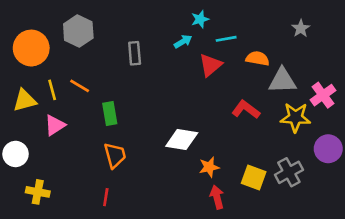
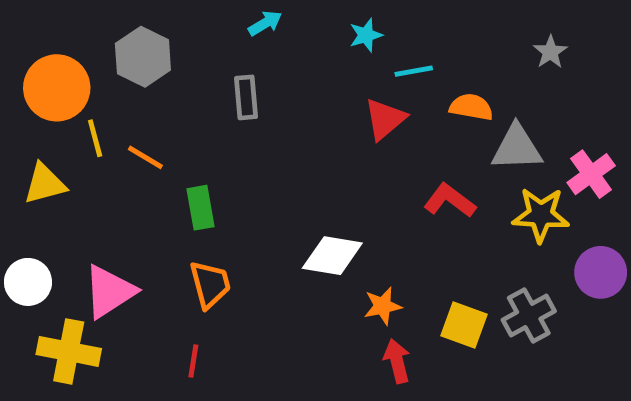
cyan arrow: (183, 41) -> (265, 23), moved
yellow line: (52, 90) -> (95, 138), moved
pink triangle: (55, 125) -> (109, 292), moved, size x1.4
yellow cross: (38, 192) -> (69, 351), size x1.4

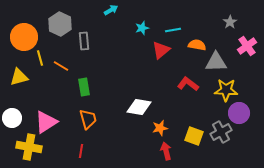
cyan star: (366, 35) -> (142, 28), moved
gray rectangle: (246, 97) -> (84, 41), moved
pink cross: (591, 174) -> (247, 46), moved
purple circle: (601, 272) -> (239, 113), moved

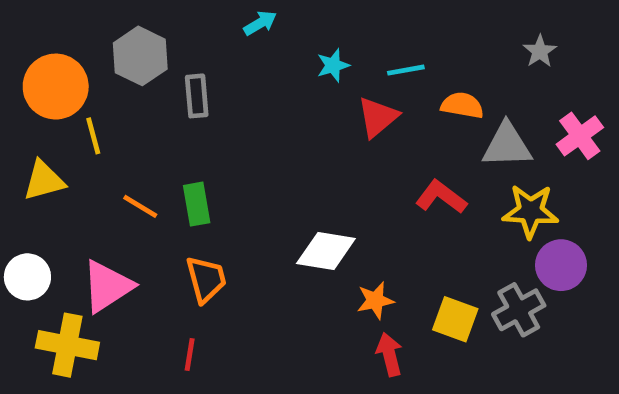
pink cross: (247, 46) -> (580, 136), moved
orange line: (61, 66) -> (140, 206), moved

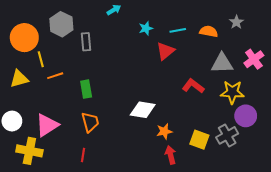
orange semicircle: (462, 105) -> (209, 31), moved
orange line: (140, 206) -> (55, 76), moved, turned -49

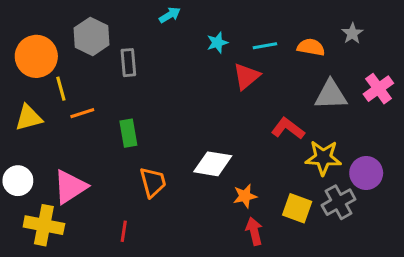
yellow star: (232, 92) -> (323, 158), moved
orange trapezoid: (90, 122) -> (153, 182), moved

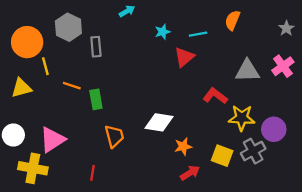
gray star: (352, 33) -> (286, 28), moved
orange semicircle: (311, 47) -> (232, 20), moved, turned -78
orange line: (82, 113) -> (72, 86), moved, turned 36
red arrow: (254, 231) -> (190, 173), turned 72

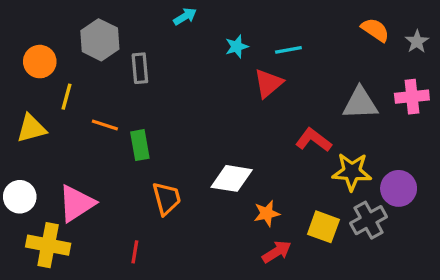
orange semicircle: (232, 20) -> (375, 30), moved, turned 102
orange circle: (27, 42) -> (40, 62), size x0.7
yellow line: (45, 66) -> (66, 97), turned 30
pink cross: (283, 66) -> (412, 97), turned 30

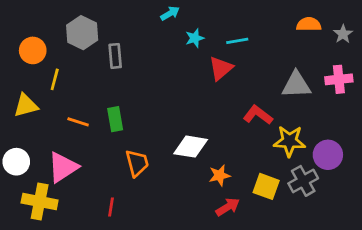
cyan arrow: (185, 17) -> (170, 13), moved
orange semicircle: (375, 30) -> (309, 24), turned -35
orange line: (105, 125) -> (78, 122), moved

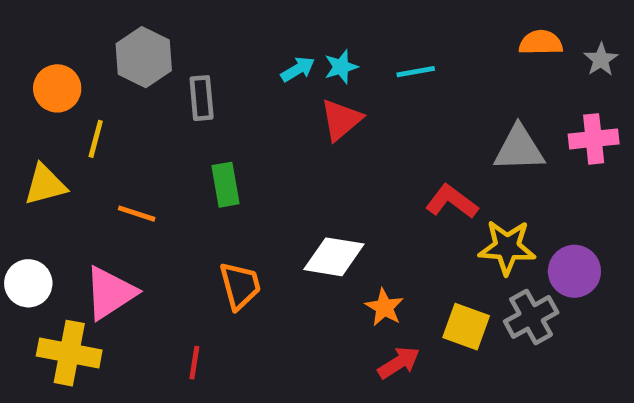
cyan arrow: (170, 13) -> (298, 69), moved
red triangle: (221, 68) -> (341, 120), moved
green rectangle: (115, 119) -> (226, 185), moved
orange star: (219, 175) -> (384, 307), turned -30

